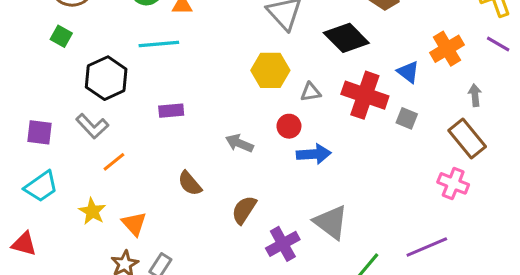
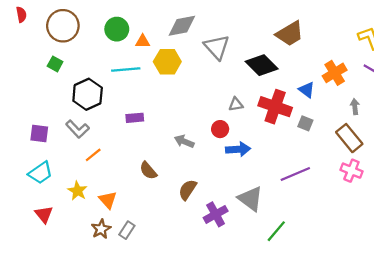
yellow hexagon: (270, 70) -> (167, 62), moved
pink cross: (453, 183) -> (351, 171), moved
red triangle: (24, 244) -> (44, 214), moved, turned 36
purple line: (427, 247) -> (295, 174), moved

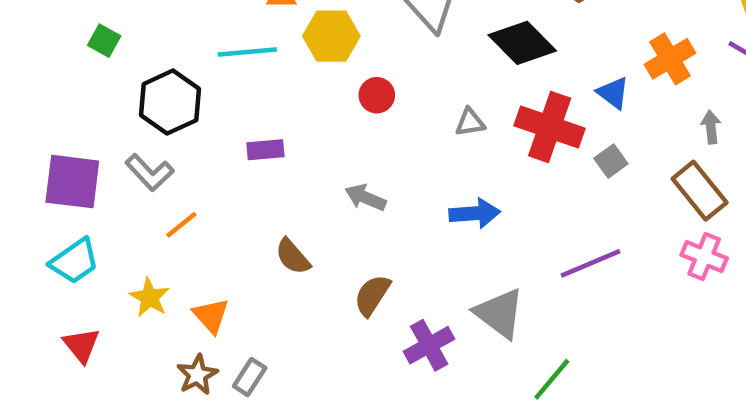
gray square: (305, 123) -> (611, 161), turned 32
red circle: (220, 129) -> (377, 95), moved
purple square: (39, 134) -> (72, 182), size x1.5

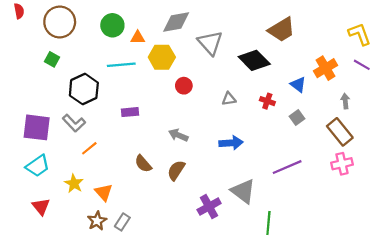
red cross: (550, 127) -> (267, 101), size x0.5
pink cross: (704, 257) -> (342, 164), turned -35
brown semicircle: (372, 295) -> (176, 170), moved
green line: (552, 379) -> (268, 223), turned -35

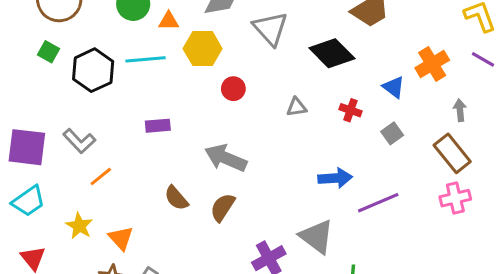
black hexagon: (84, 89) -> (93, 70), moved
gray arrow: (178, 135) -> (226, 158), size x1.5
blue arrow: (231, 143) -> (335, 178), moved

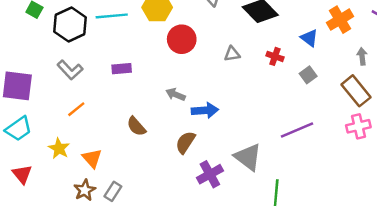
red circle: (233, 89) -> (182, 39), size x1.5
gray L-shape: (79, 141) -> (70, 70), moved
gray arrow: (226, 158) -> (176, 94), size x0.6
blue arrow: (335, 178) -> (205, 110), moved
brown semicircle: (223, 207) -> (185, 142), moved

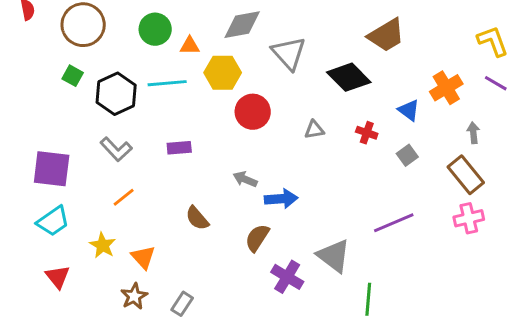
purple cross: (210, 174) -> (287, 277), turned -30
gray rectangle: (113, 191) -> (182, 304), moved

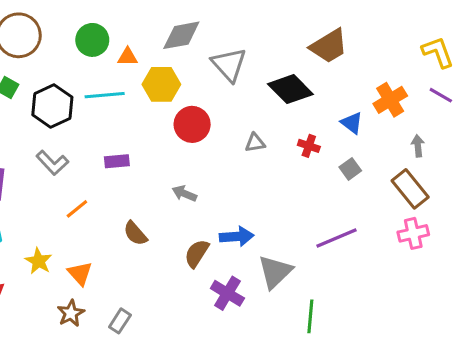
orange line: (124, 197) -> (77, 209), moved
blue arrow: (281, 199) -> (237, 236), moved
gray triangle: (334, 256) -> (275, 272), turned 39

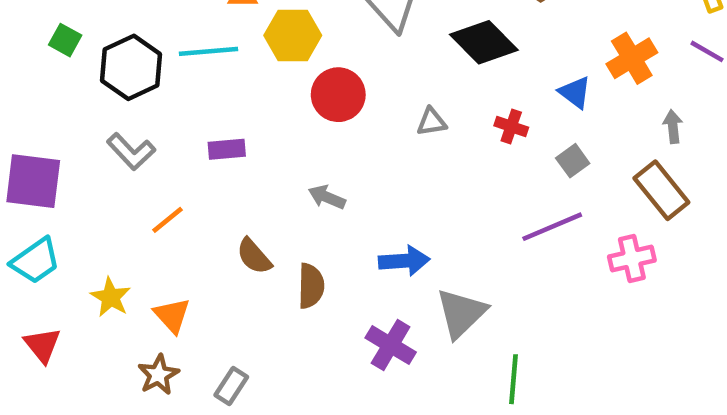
pink cross: (413, 233) -> (632, 259), moved
purple line: (336, 238) -> (552, 227), moved
brown semicircle: (197, 253) -> (311, 286), moved, turned 148

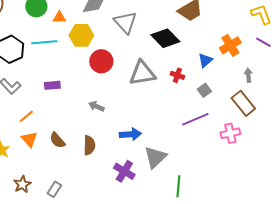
blue triangle: (575, 92) -> (205, 60), turned 42
gray triangle: (432, 122) -> (142, 73), size x2.0
brown semicircle: (254, 256) -> (57, 140), moved
orange triangle: (172, 315) -> (29, 139), moved

